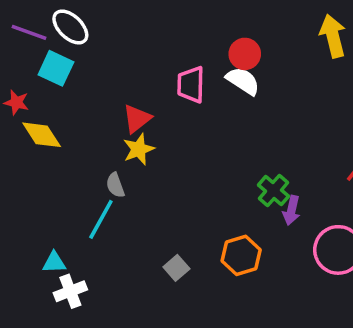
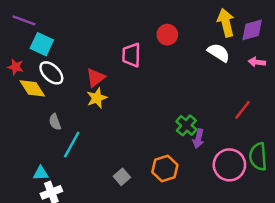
white ellipse: (70, 27) -> (51, 73), moved
white semicircle: (243, 81) -> (219, 53), moved
gray semicircle: (115, 185) -> (55, 122), moved

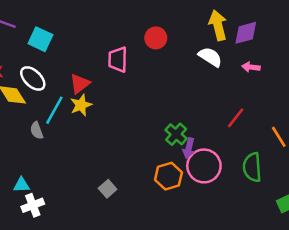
cyan square: (42, 44) -> (40, 39), moved
cyan line: (72, 145) -> (54, 110), moved
pink circle: (229, 165) -> (204, 166), moved
orange hexagon: (165, 168) -> (168, 176), moved

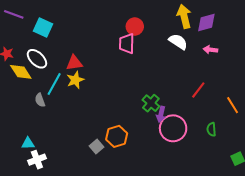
pink trapezoid: (118, 59) -> (127, 44), moved
red triangle: (80, 84) -> (74, 63), turned 30
green semicircle: (252, 167) -> (211, 129), size x0.6
orange hexagon: (168, 176) -> (117, 136), moved

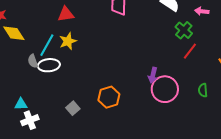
white ellipse: (37, 59) -> (49, 65), moved, turned -50
red triangle: (74, 63) -> (66, 14), moved
green cross: (151, 103) -> (184, 30), moved
gray square: (96, 146) -> (73, 108), moved

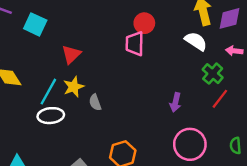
red triangle: (66, 14) -> (71, 54), turned -36
gray semicircle: (33, 61) -> (95, 102), moved
purple arrow: (153, 75) -> (175, 102), moved

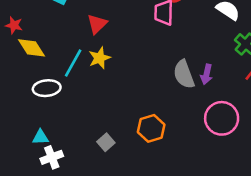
gray semicircle: (95, 102) -> (184, 74), moved, size x1.6
white ellipse: (51, 116) -> (47, 88), moved

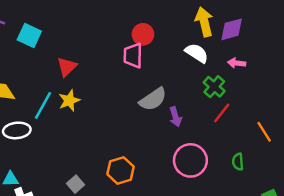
gray semicircle: (184, 74) -> (153, 99), moved, turned -104
purple arrow: (207, 74) -> (175, 117), turned -30

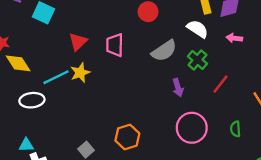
pink trapezoid: (133, 56) -> (115, 45), moved
green cross: (214, 87) -> (197, 60), moved
gray semicircle: (153, 99) -> (164, 51), moved
cyan line: (43, 105) -> (56, 77), turned 35

